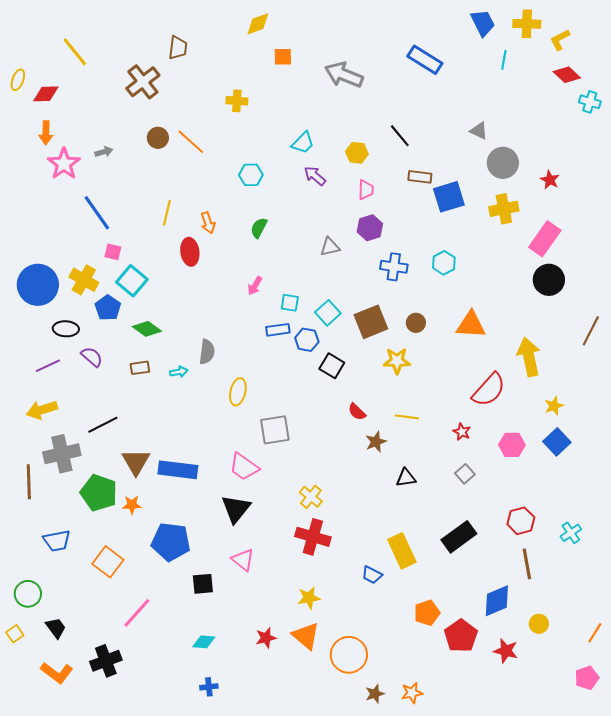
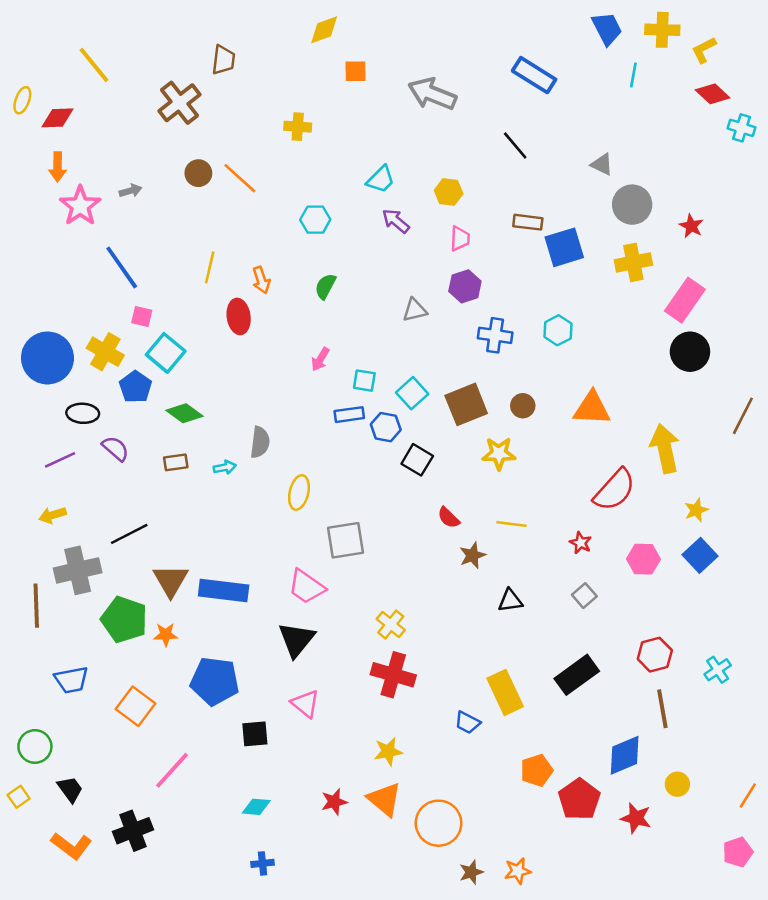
black line: (400, 136) -> (515, 145), moved
yellow arrow: (42, 410) -> (53, 515), size x0.7

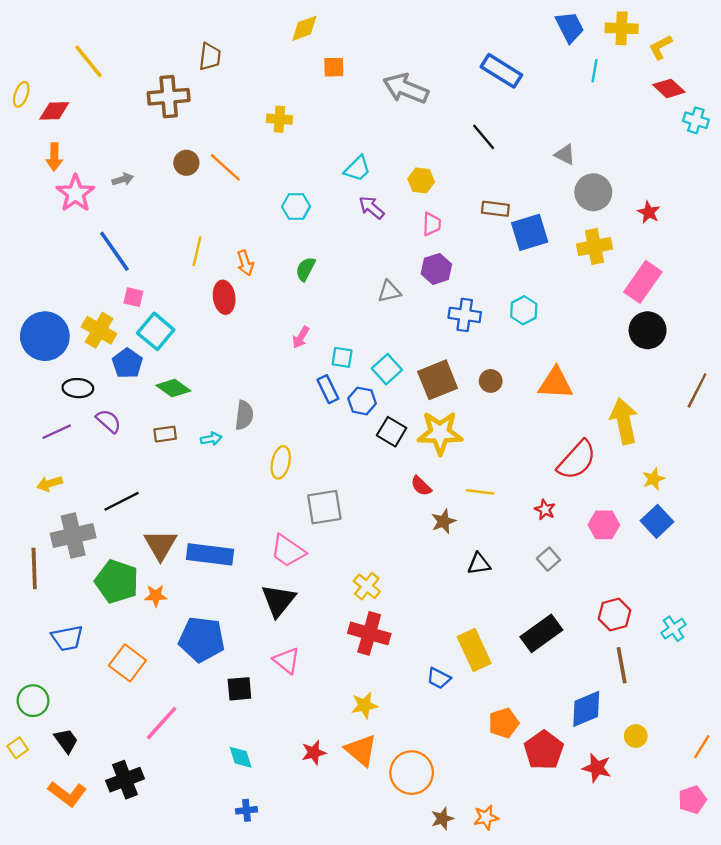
brown cross: (180, 103) -> (169, 97), turned 33
blue rectangle: (349, 415) -> (328, 389), turned 72
yellow star: (499, 454) -> (440, 433), moved, size x1.4
cyan diamond: (256, 807) -> (241, 757), turned 68

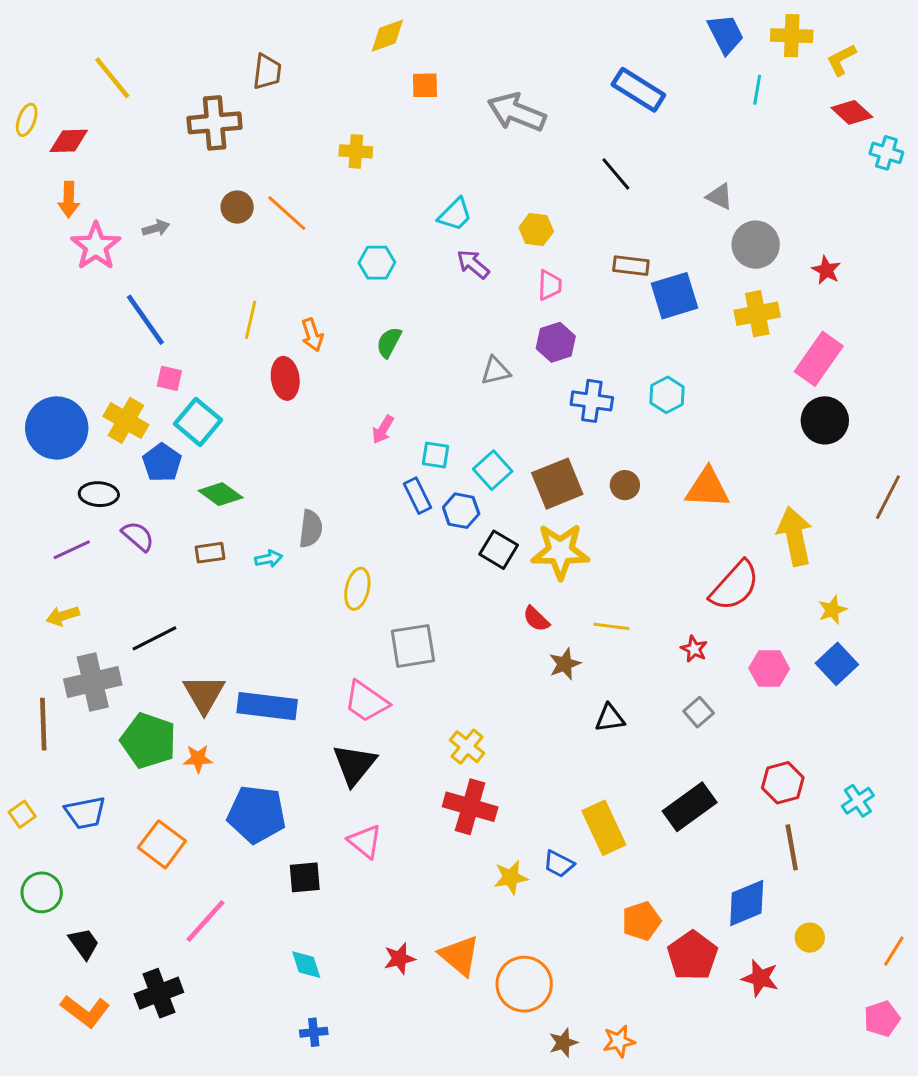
yellow star: (364, 705) -> (511, 877), moved
yellow square: (18, 748) -> (22, 814), moved

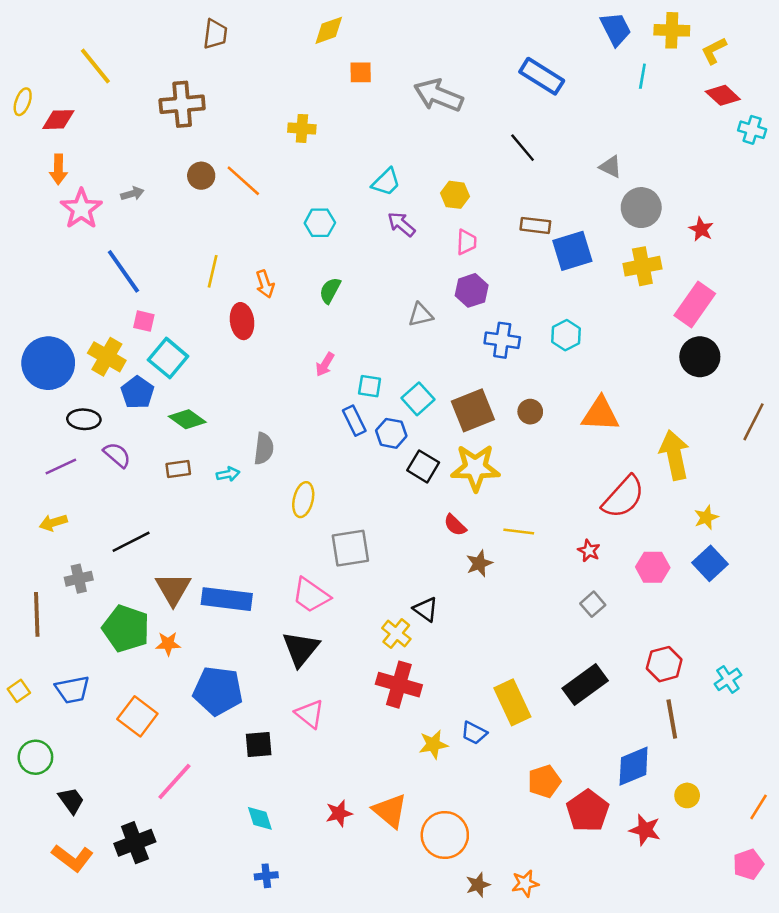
brown trapezoid: (267, 72) -> (215, 34), moved
gray cross: (93, 682) -> (79, 579), size x0.6
black triangle: (610, 718) -> (426, 609), moved, turned 44

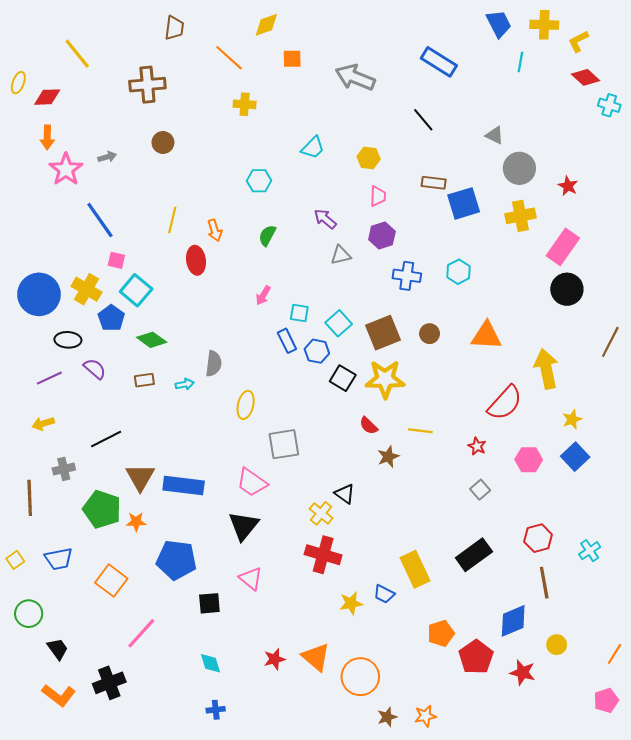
orange line: (243, 181) -> (229, 58), moved
purple arrow: (401, 224) -> (325, 219), moved

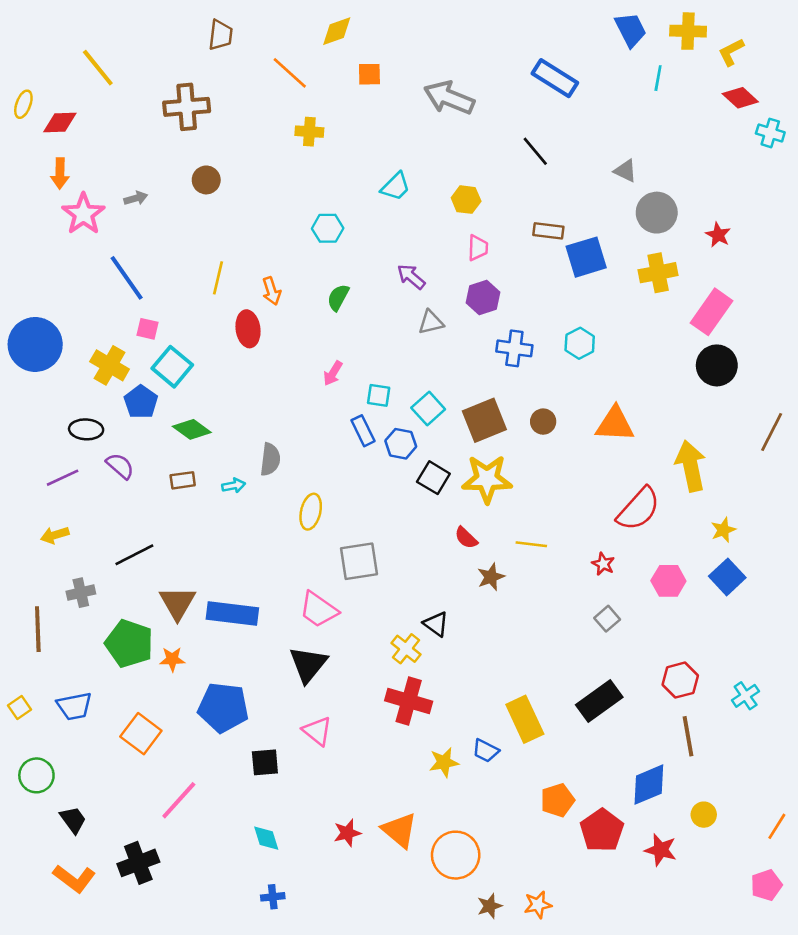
blue circle: (39, 294) -> (35, 344), moved

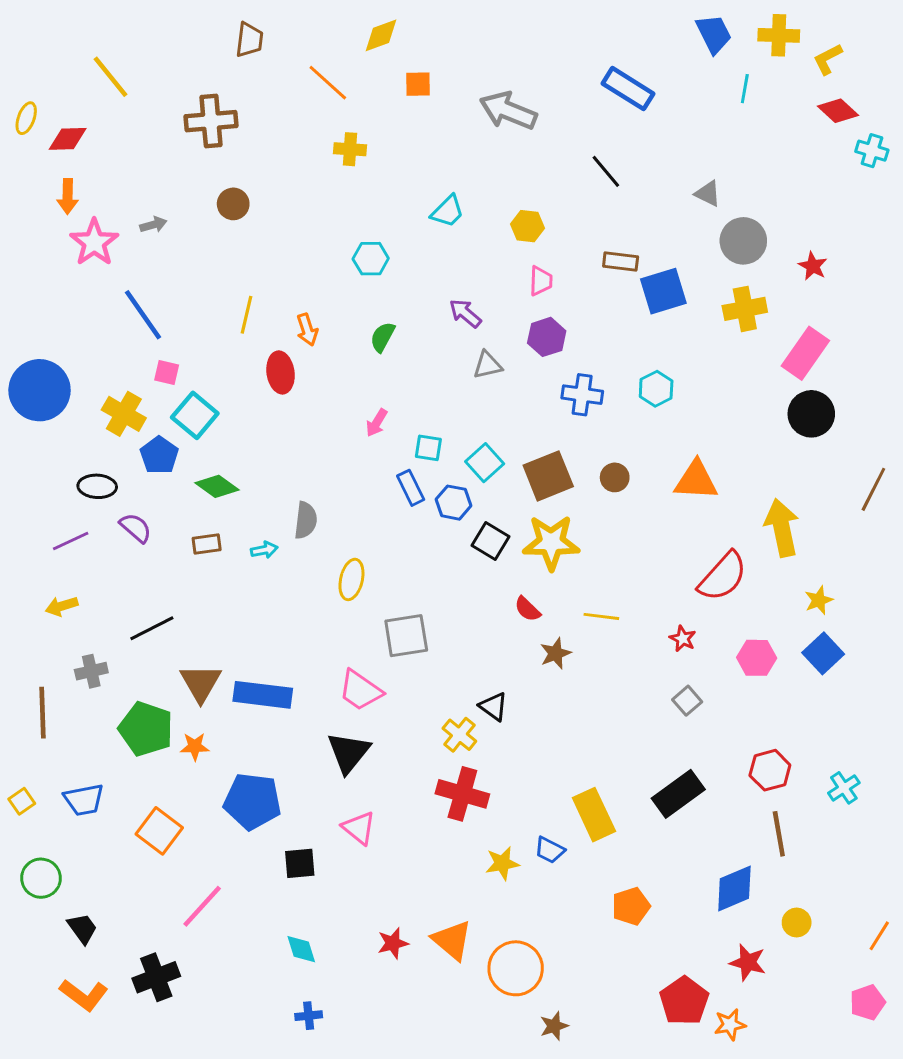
red pentagon: (602, 830) -> (684, 1001), moved
orange star: (538, 905) -> (730, 1025), moved

